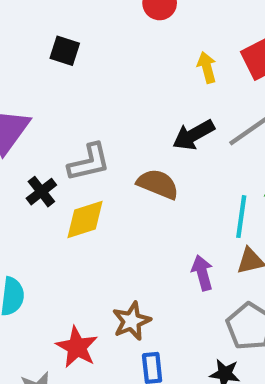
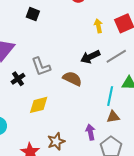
gray L-shape: (89, 162) -> (41, 67), turned 80
yellow diamond: (85, 220) -> (39, 105), moved
purple arrow: (202, 273) -> (90, 132), moved

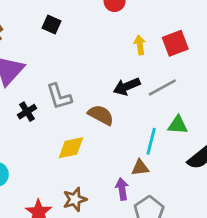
yellow diamond: (39, 105) -> (71, 148), moved
brown triangle: (113, 117) -> (140, 168), moved

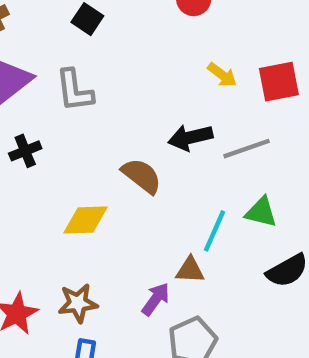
yellow arrow: (140, 45) -> (222, 75), turned 126
gray L-shape: (59, 96) -> (74, 90), moved
purple arrow: (122, 189) -> (156, 299), turned 35

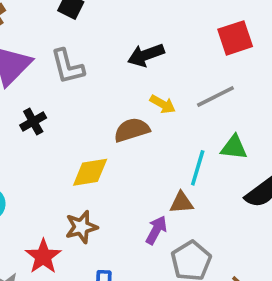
yellow arrow: (222, 75) -> (163, 104), moved
black arrow: (190, 137) -> (146, 55), moved
brown semicircle: (142, 176) -> (132, 130), turned -48
brown star: (78, 303) -> (81, 227), moved

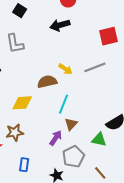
black arrow: (146, 55) -> (60, 25), moved
green triangle: (234, 147) -> (99, 139), moved
cyan line: (198, 168) -> (64, 104), moved
brown triangle: (182, 203) -> (71, 124), turned -48

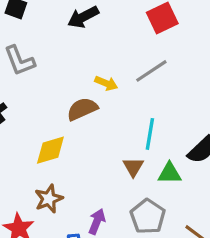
cyan line: (64, 104) -> (150, 134), moved
purple arrow: (56, 138) -> (97, 221), moved
green triangle: (99, 139) -> (170, 173), moved

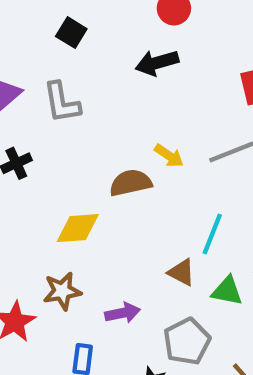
brown triangle: (133, 167) -> (181, 272), turned -45
purple arrow: (97, 221) -> (123, 313), moved, turned 45

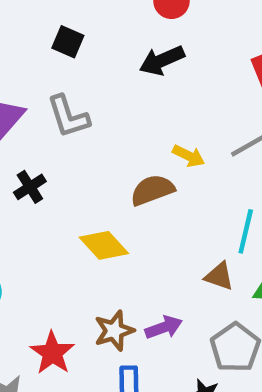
yellow diamond: (78, 228) -> (104, 245), turned 60
brown star: (62, 291) -> (114, 331), moved

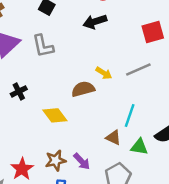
black cross: (30, 187) -> (19, 91), moved
purple arrow: (164, 327) -> (82, 161), turned 60

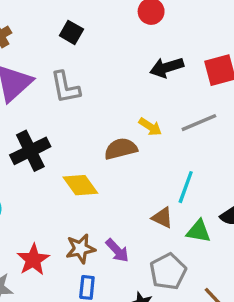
black arrow: (95, 22) -> (167, 67), moved
black cross: (19, 91) -> (30, 151), size x1.6

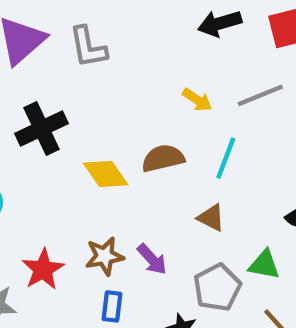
brown semicircle: (121, 149) -> (163, 158), moved
cyan line: (186, 187) -> (226, 158), moved
green triangle: (198, 231) -> (264, 265), moved

